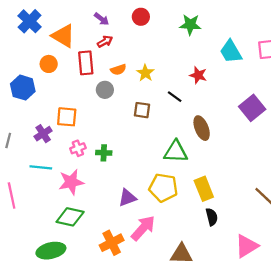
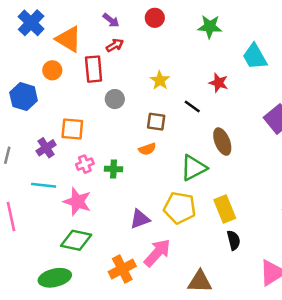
orange semicircle: (118, 70) -> (147, 149), moved
green triangle: (176, 152) -> (194, 168), turned -30
pink star: (71, 182) -> (77, 202), turned 30

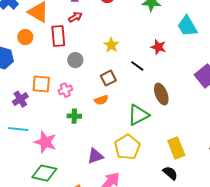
brown square: (156, 122) -> (108, 78), turned -35
pink cross: (85, 164) -> (65, 90), moved
yellow pentagon: (180, 208) -> (127, 147), turned 30
yellow rectangle: (225, 209) -> (176, 148), moved
black semicircle: (234, 240) -> (170, 173), turned -35

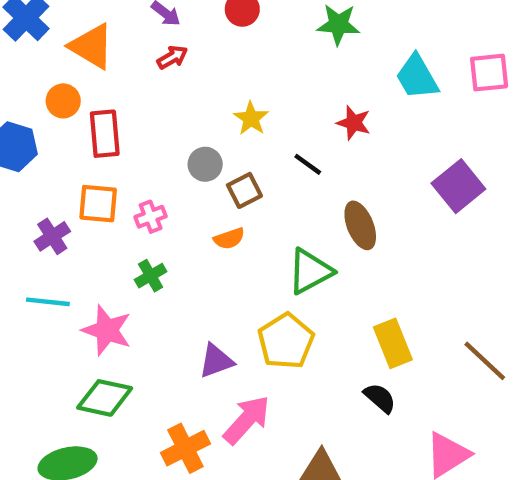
red rectangle: (58, 36) -> (105, 134), moved
gray circle: (75, 60) -> (205, 164), moved
green cross: (74, 116) -> (151, 276), moved, turned -32

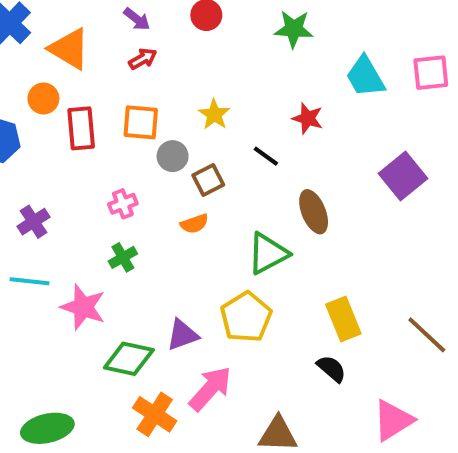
orange square: (98, 204) -> (141, 122), moved
green diamond: (105, 398) -> (129, 359), moved
orange cross: (185, 448) -> (155, 414), turned -30

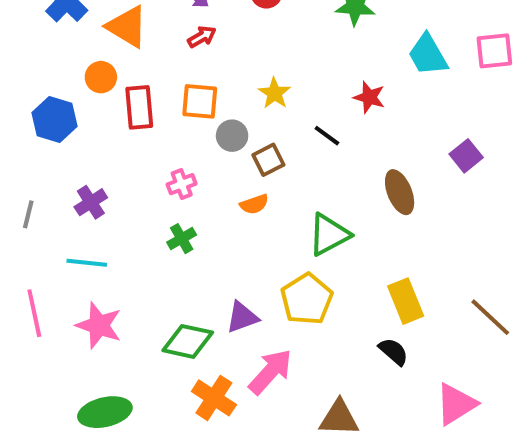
purple square: (403, 176) -> (466, 156), size x0.7
brown ellipse: (314, 212) -> (400, 192), moved
pink star: (83, 307) -> (99, 325), moved

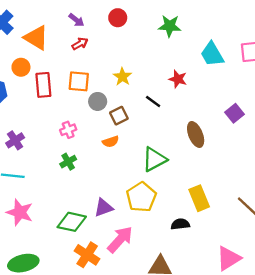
black semicircle: (393, 352) -> (180, 224), moved, turned -48

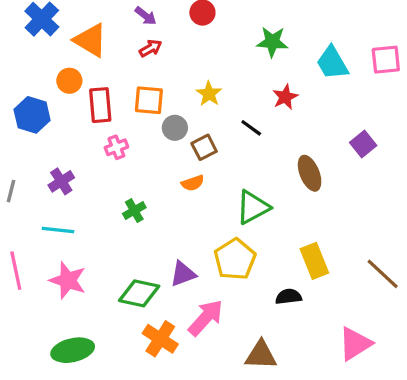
green star: (170, 26) -> (272, 42), moved
red star: (178, 79) -> (285, 97), turned 30
pink cross: (68, 130) -> (116, 147), moved

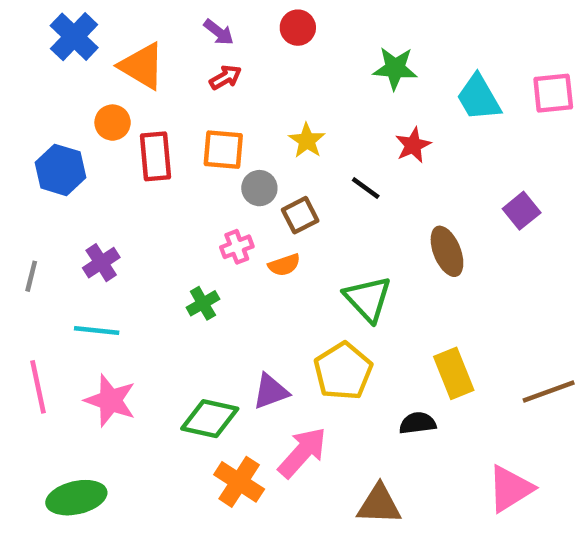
pink cross: (116, 147) -> (237, 247), moved
green triangle: (253, 207) -> (368, 299), turned -45
brown line: (383, 274) -> (549, 391), turned -63
green ellipse: (73, 350) -> (76, 498), moved

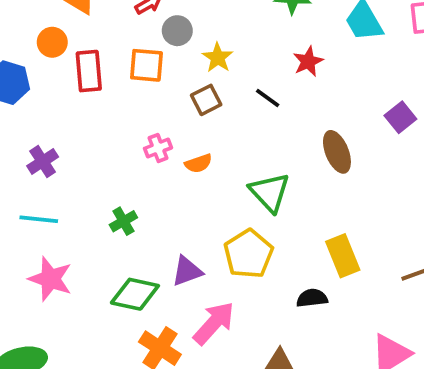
gray circle: (259, 188) -> (177, 31), moved
brown square: (300, 215) -> (206, 100), moved
green cross: (203, 303) -> (123, 221), moved

